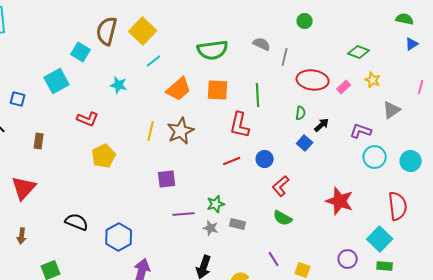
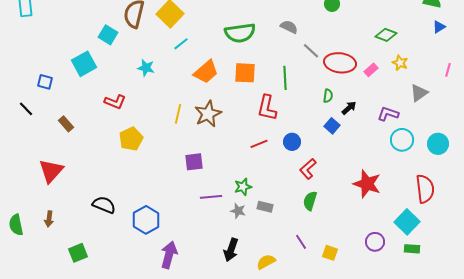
gray line: (285, 57) -> (311, 51), moved, turned -60
brown rectangle: (39, 141) -> (66, 124), turned -49
green semicircle: (283, 218) -> (310, 201), turned 78

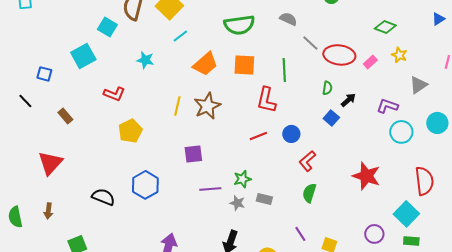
cyan circle: (438, 144) -> (437, 123), moved
blue hexagon: (146, 220) -> (145, 185), moved

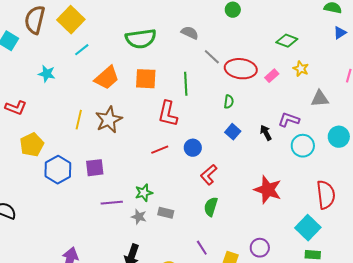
gray triangle: (418, 85) -> (320, 99), turned 30
black arrow: (348, 100) -> (266, 133), moved, turned -77
blue hexagon: (145, 185) -> (58, 170), moved
purple circle: (374, 234) -> (260, 248), moved

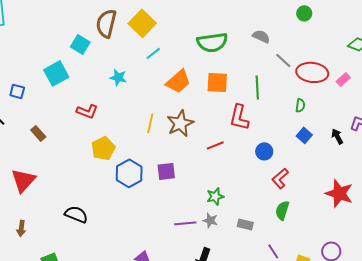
red line: (160, 150) -> (215, 145), moved
purple line: (112, 203) -> (185, 223), moved
gray rectangle: (166, 213) -> (245, 224), moved

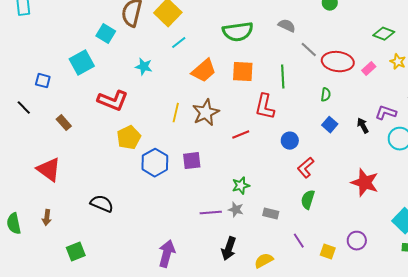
red L-shape: (87, 111) -> (113, 101), size x1.4
red triangle: (23, 180) -> (49, 170), turned -36

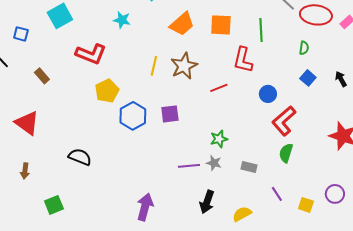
red L-shape: (306, 168) -> (284, 121), size x1.4

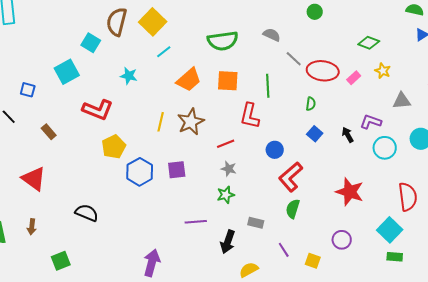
gray star: (214, 163) -> (229, 169), moved
purple circle: (335, 194) -> (342, 240), moved
black arrow: (207, 202) -> (228, 242), moved

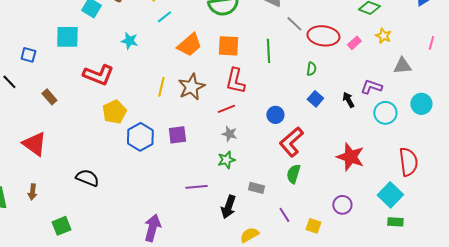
cyan square: (67, 72) -> (67, 37), turned 30
red L-shape: (250, 116) -> (235, 81), moved

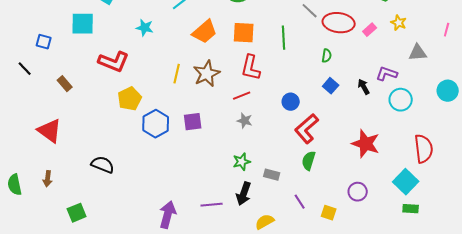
cyan circle: (421, 104) -> (448, 91), moved
green star: (226, 160) -> (242, 162), moved
purple line: (196, 187) -> (212, 205), moved

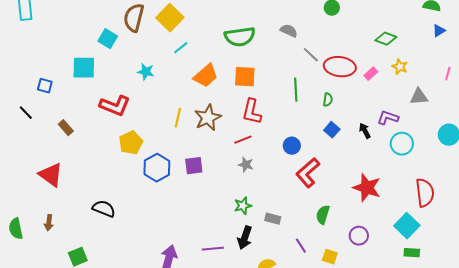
green line: (284, 38) -> (296, 90), moved
green semicircle: (309, 161) -> (323, 215), moved

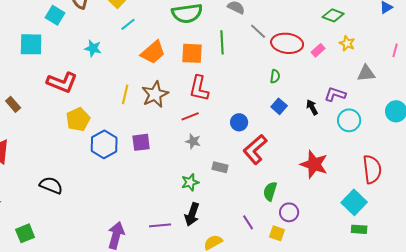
green line: (296, 90) -> (222, 42), moved
gray rectangle: (273, 219) -> (220, 167), moved
purple circle: (359, 236) -> (289, 212), moved

